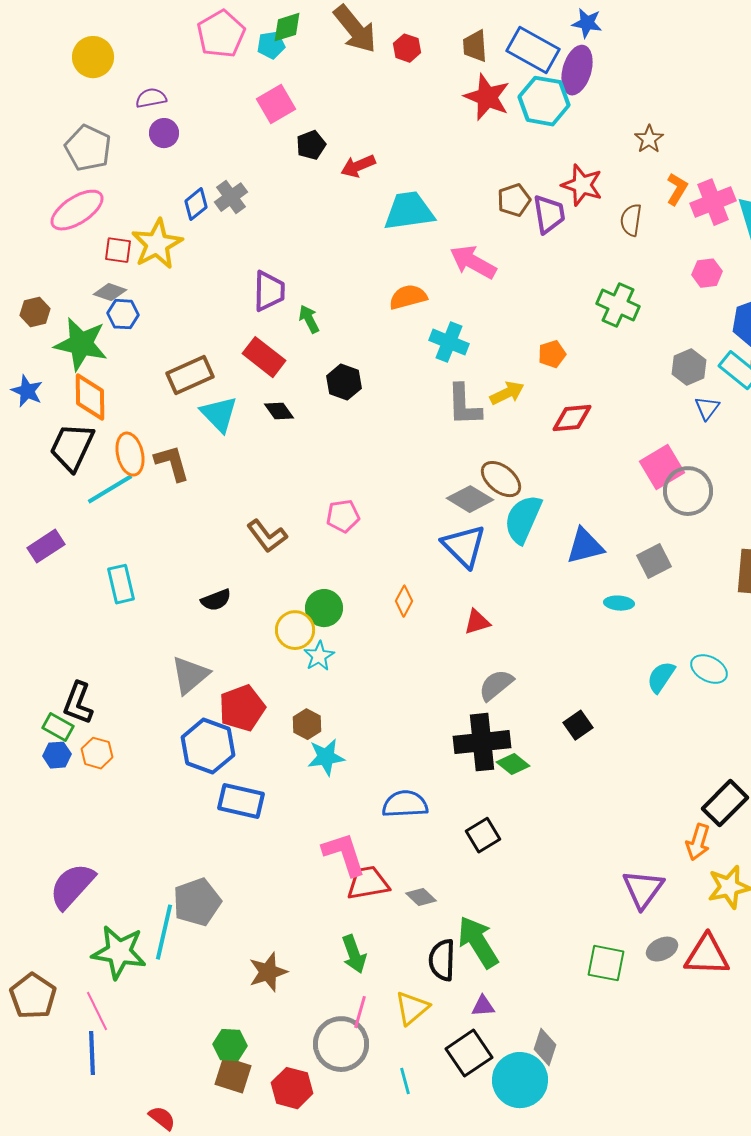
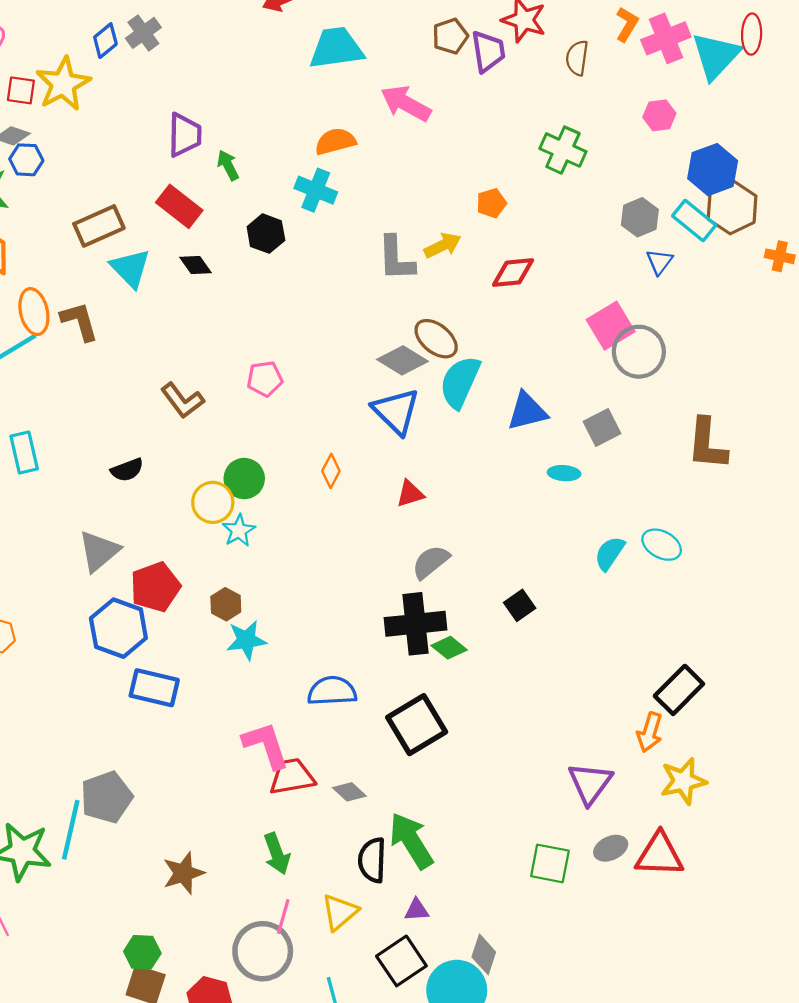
cyan cross: (449, 342) -> (316, 190), moved
black square: (483, 835) -> (417, 725), size x1.6

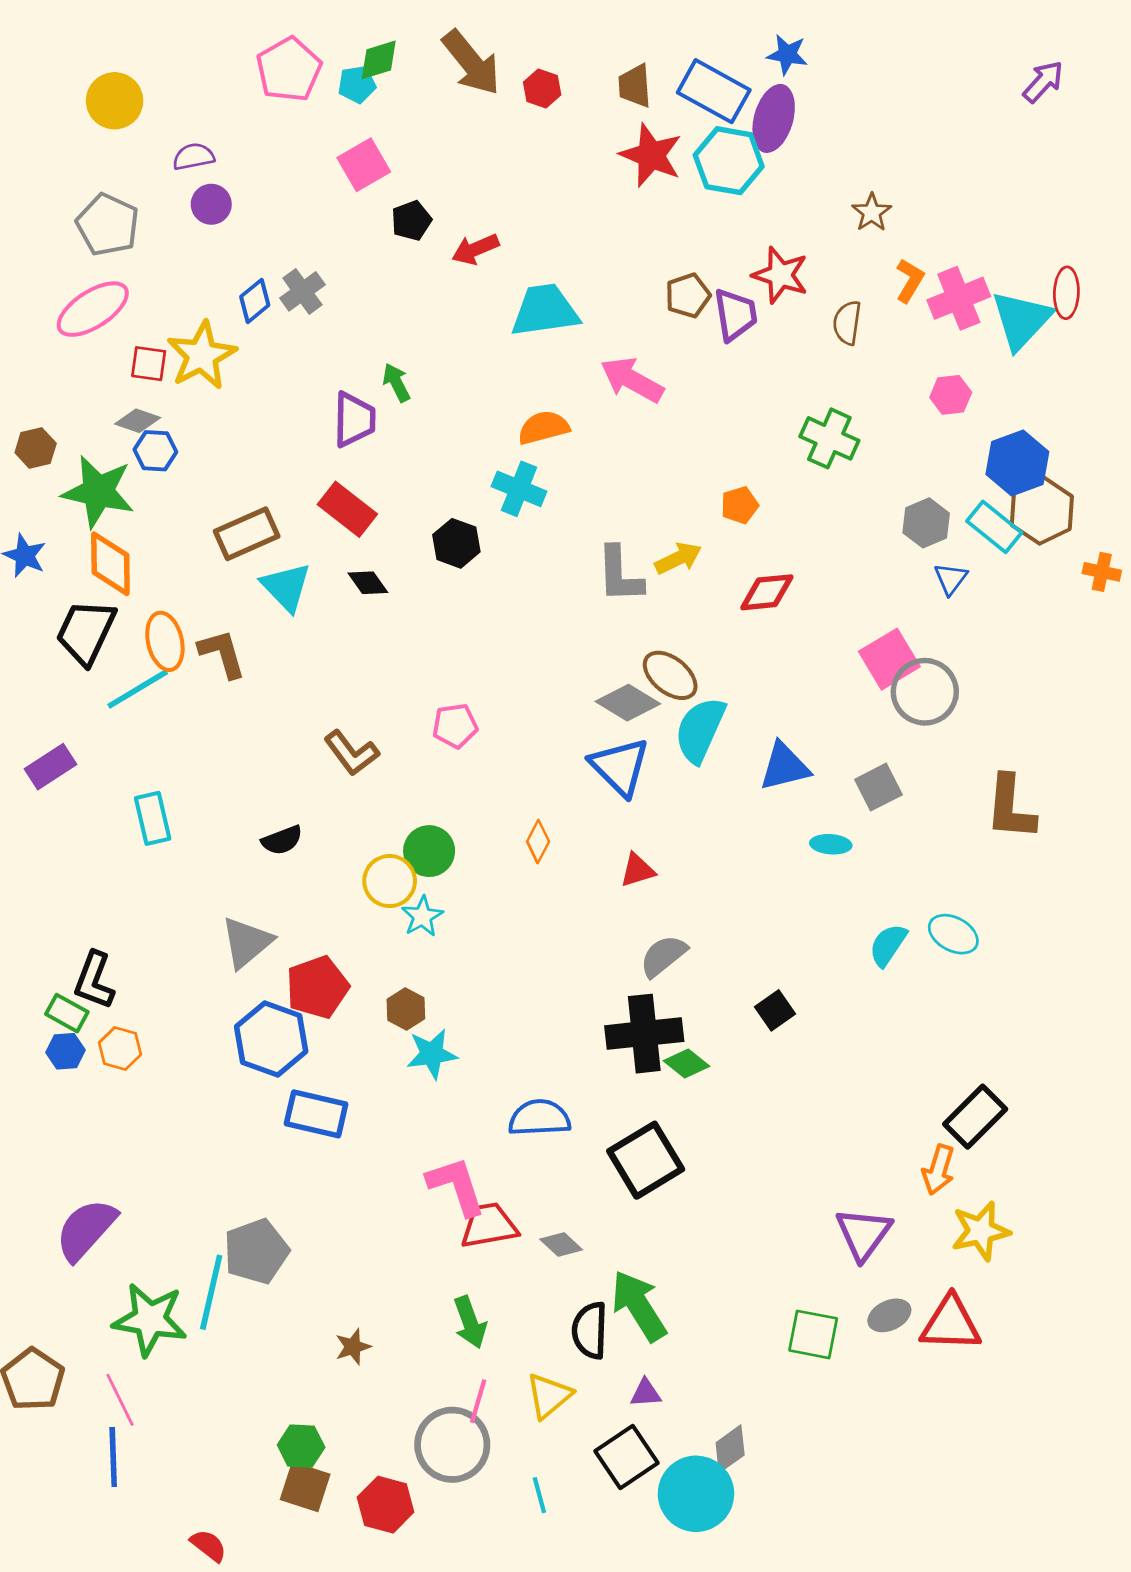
green arrow: (228, 165) -> (396, 383), moved
brown star: (184, 873) -> (353, 1347), size x0.7
gray diamond: (484, 954) -> (730, 1449), turned 36

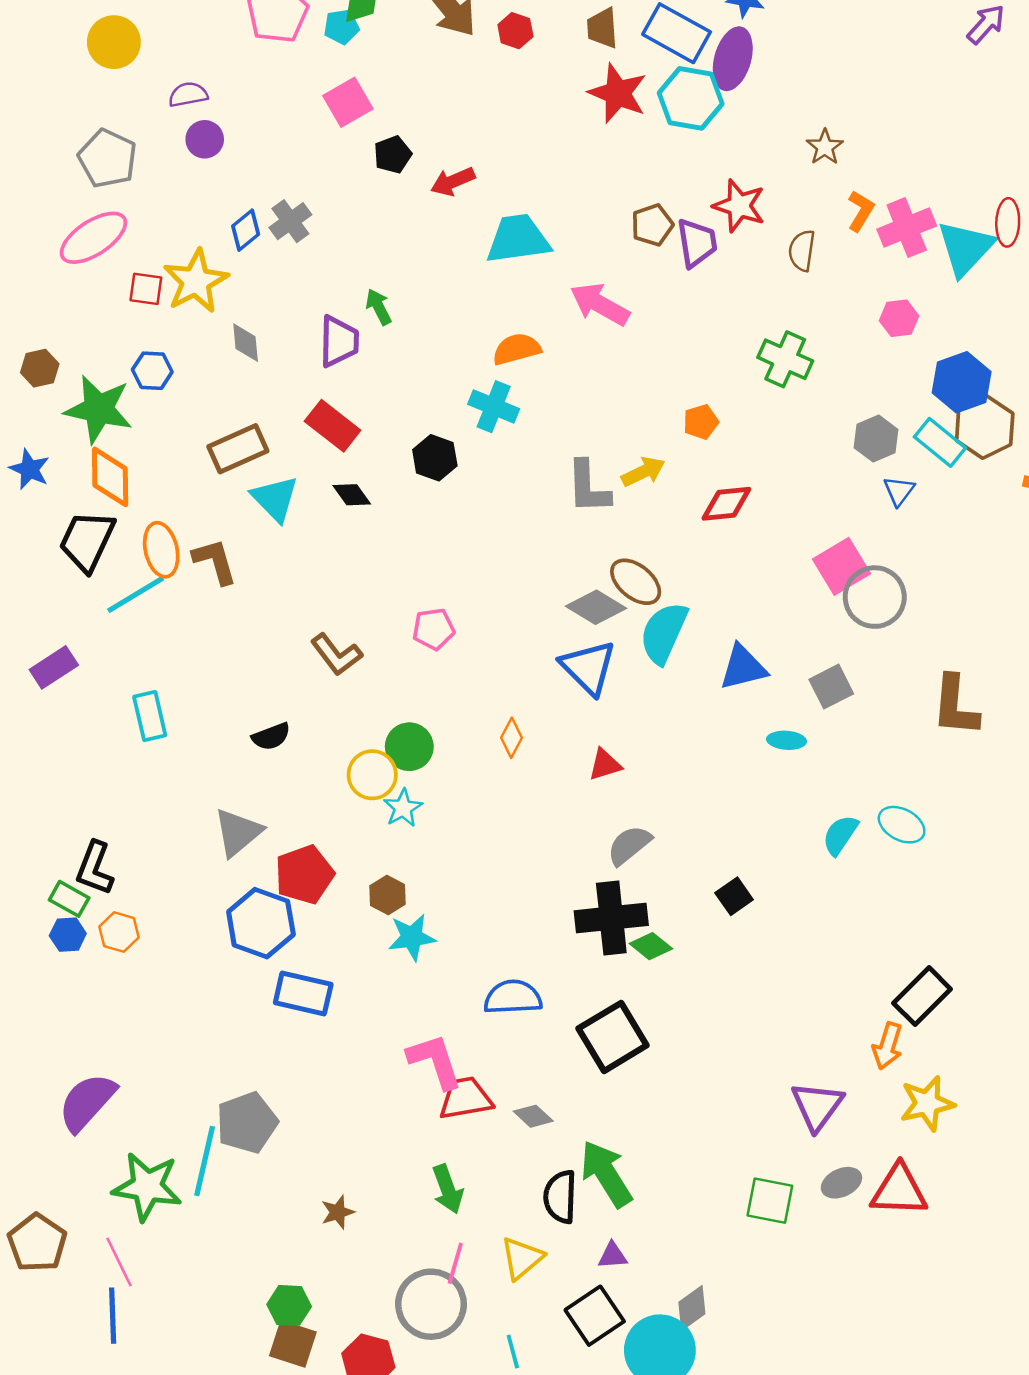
gray diamond: (138, 421) -> (246, 343), moved, turned 66

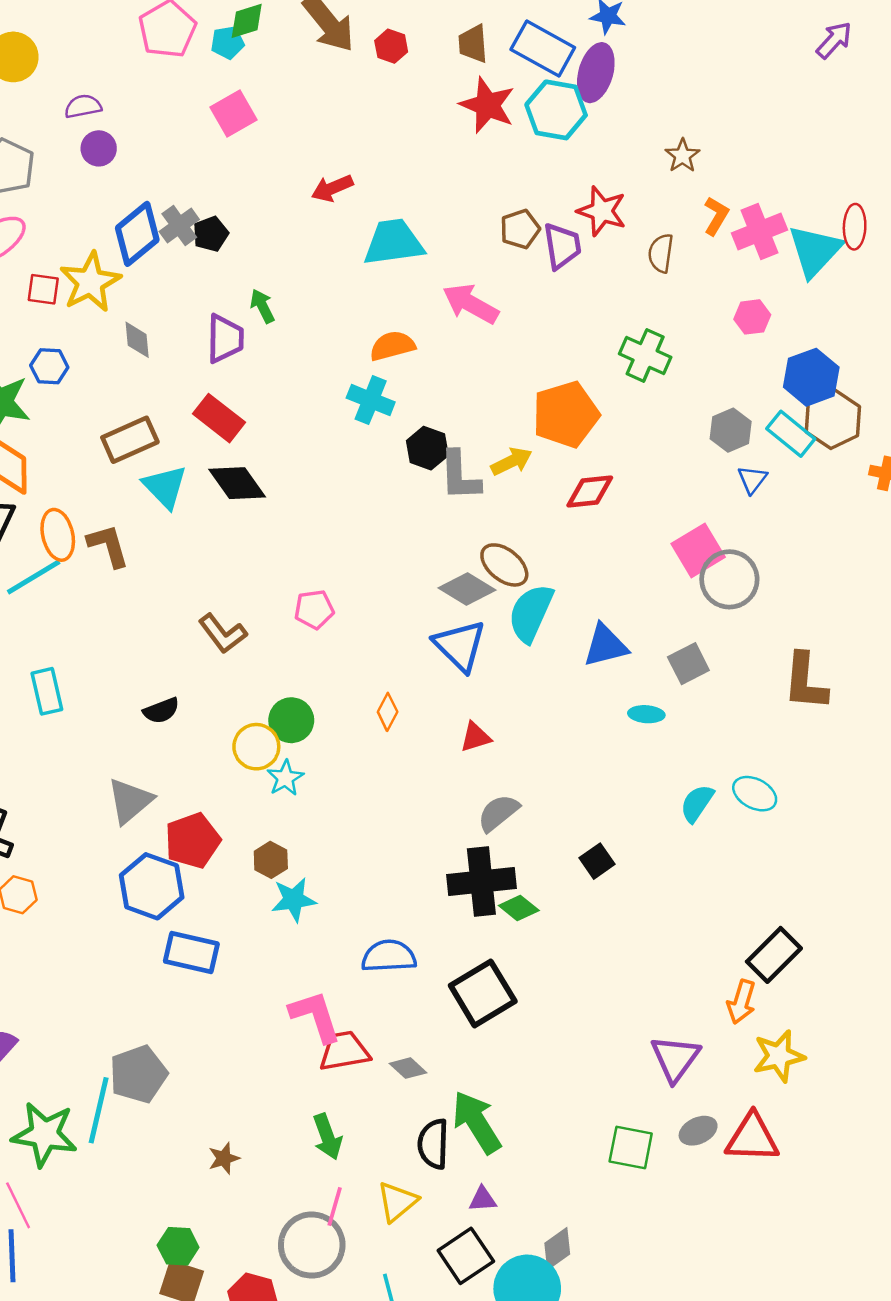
black pentagon: (393, 155) -> (211, 234), moved
blue diamond: (246, 230) -> (137, 234), size x1.6
orange pentagon: (701, 422) -> (566, 414), size x2.0
black hexagon: (435, 458) -> (427, 448), moved
black diamond: (352, 495) -> (237, 483), size x1.6

